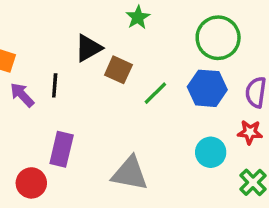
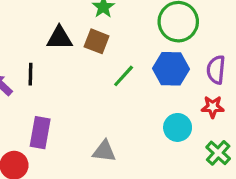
black triangle: (88, 48) -> (59, 38), turned 32
brown square: (118, 70) -> (97, 41), moved
gray triangle: (130, 173) -> (104, 151), size x0.7

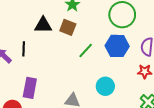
cyan circle: (178, 127) -> (105, 86), moved

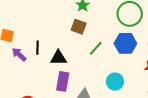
black triangle: (43, 25) -> (58, 58), moved
purple rectangle: (30, 88) -> (63, 81), moved

